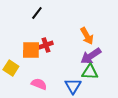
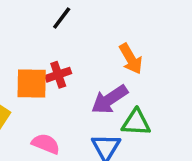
black line: (37, 13) -> (62, 18), moved
purple arrow: (91, 56) -> (110, 99), moved

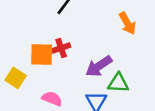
orange arrow: (131, 59) -> (127, 23), moved

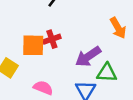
orange arrow: (127, 23) -> (118, 28), moved

